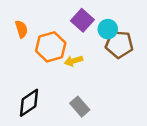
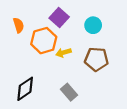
purple square: (82, 20) -> (59, 18), moved
brown pentagon: (119, 44) -> (96, 59), moved

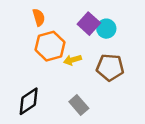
purple square: (59, 18) -> (89, 24), moved
orange semicircle: (19, 25) -> (39, 17), moved

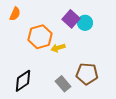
orange semicircle: (39, 17) -> (15, 14), moved, turned 40
brown pentagon: (110, 67) -> (87, 74), moved

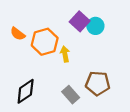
orange semicircle: (15, 14) -> (18, 34), moved, turned 104
yellow arrow: (58, 48) -> (65, 54), turned 96

